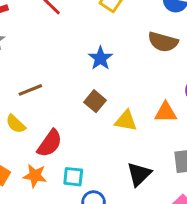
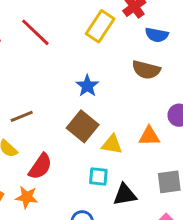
brown square: (95, 101) -> (83, 126), size x1.5
black triangle: (139, 174) -> (125, 195), turned 35
cyan square: (73, 177) -> (98, 176), moved

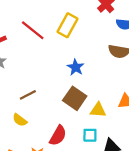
yellow rectangle: (100, 26) -> (67, 25), moved
red semicircle: (40, 166) -> (58, 136), moved

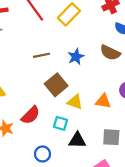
blue star: (76, 67) -> (76, 57), moved
brown line: (28, 95) -> (42, 55), moved

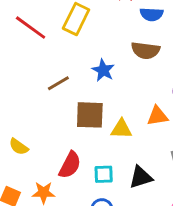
brown square: (56, 85) -> (90, 115), turned -30
cyan square: (61, 123) -> (104, 174), moved

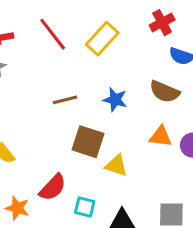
blue star: (103, 70) -> (115, 100), turned -30
orange triangle: (157, 116) -> (161, 137), moved

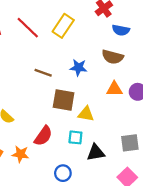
brown line: (65, 100) -> (43, 73), turned 42
cyan square: (85, 207) -> (75, 137), moved

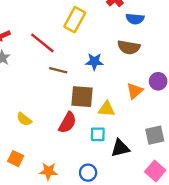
red line: (28, 28) -> (42, 43), moved
orange triangle: (114, 89) -> (135, 91), moved, turned -35
red semicircle: (43, 136) -> (67, 123), moved
orange star: (20, 154) -> (48, 171), moved

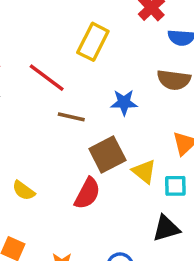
brown square: (82, 97) -> (107, 155), turned -30
yellow triangle: (107, 109) -> (144, 171), turned 36
cyan square: (98, 134) -> (175, 186), moved

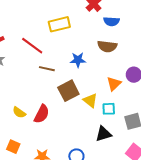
yellow rectangle: (93, 42) -> (59, 24), turned 50
red semicircle: (87, 193) -> (42, 114), moved

